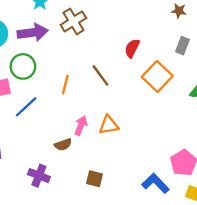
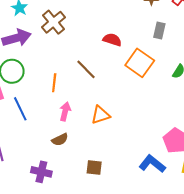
red semicircle: (132, 48) -> (112, 40), turned 90
blue line: (26, 107) -> (20, 109), turned -65
pink arrow: (81, 126) -> (65, 112), moved

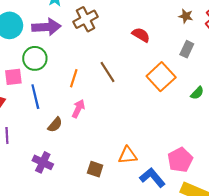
red semicircle: (112, 40) -> (141, 35), moved
orange triangle: (100, 115) -> (128, 155), moved
brown semicircle: (60, 140) -> (55, 125), moved, turned -35

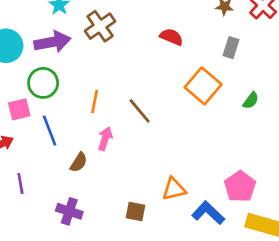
brown line: (107, 72) -> (140, 111), moved

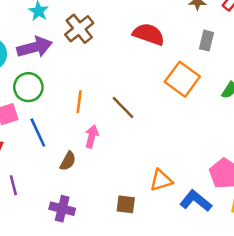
red semicircle: (171, 37) -> (149, 34), size x1.4

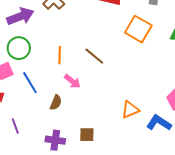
pink arrow: (92, 136) -> (72, 81), turned 120
brown square: (126, 204) -> (87, 135), moved

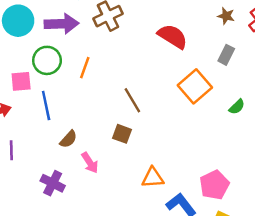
orange line: (60, 55) -> (85, 68), moved
pink arrow: (72, 81) -> (90, 163), moved
brown square: (87, 135) -> (122, 134), moved

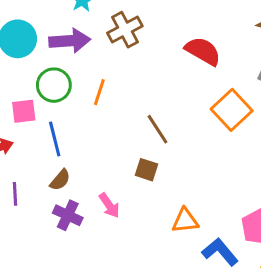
brown semicircle: (68, 139) -> (60, 180), moved
purple cross: (53, 183) -> (68, 215), moved

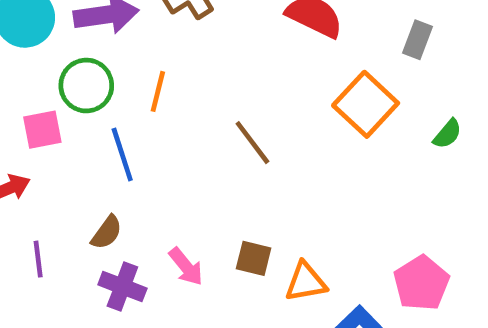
blue line: (55, 139) -> (122, 154), moved
brown square: (147, 170) -> (254, 258), moved

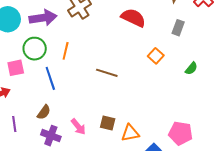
orange square: (366, 104) -> (156, 56), size x0.6
brown line: (252, 143) -> (107, 73), turned -35
pink pentagon: (421, 283) -> (180, 133), turned -30

